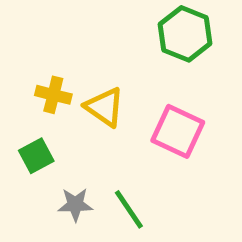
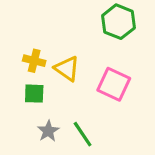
green square: (36, 156) -> (34, 94), moved, turned 30
gray star: (75, 205) -> (48, 131), turned -30

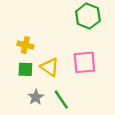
yellow triangle: (67, 69) -> (50, 67), moved
pink square: (114, 84) -> (84, 62), turned -30

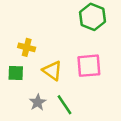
green square: (25, 69) -> (16, 73), moved

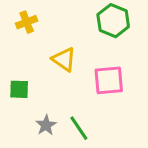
yellow cross: (27, 47) -> (27, 22), moved, turned -35
yellow triangle: (52, 71) -> (64, 59), moved

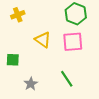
pink square: (109, 80) -> (73, 42), moved
green line: (79, 128) -> (67, 79), moved

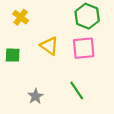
yellow cross: (18, 15) -> (21, 17), turned -32
green square: (13, 60) -> (13, 55), moved

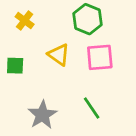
green hexagon: (87, 16) -> (87, 19), moved
gray star: (36, 96) -> (42, 115), size x1.5

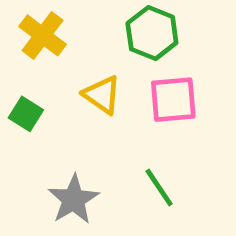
yellow cross: (25, 20) -> (43, 35), size x1.4
green square: (15, 66) -> (26, 114), turned 30

